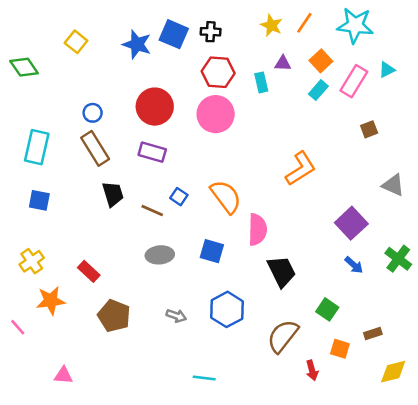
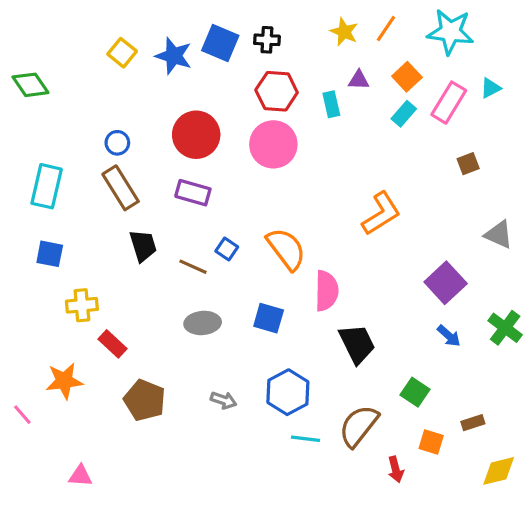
yellow square: (76, 42) -> (122, 53), moved
yellow cross: (32, 261) -> (82, 305), moved, turned 30
cyan line: (204, 378) -> (306, 439), moved

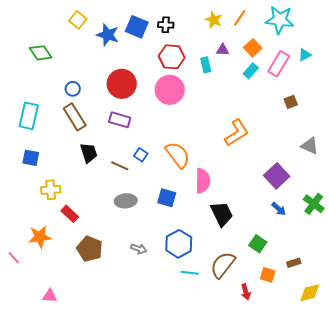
yellow square: (122, 53) -> (78, 20), moved
green diamond: (30, 85) -> (41, 53), moved

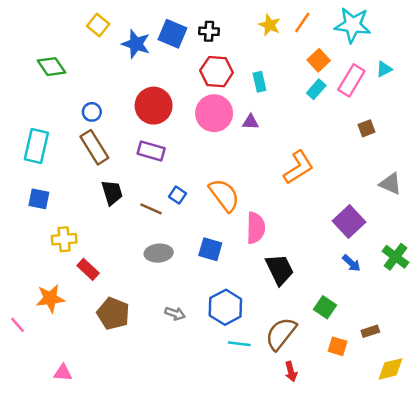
purple triangle: (223, 50) -> (251, 122), moved
red arrow: (246, 292) -> (291, 372), moved

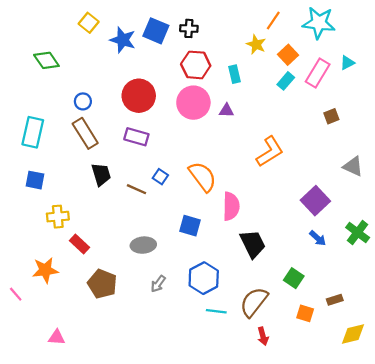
yellow star: (270, 25) -> (256, 44), moved
gray ellipse: (159, 253) -> (143, 245), moved
gray arrow: (175, 314) -> (158, 284), turned 108

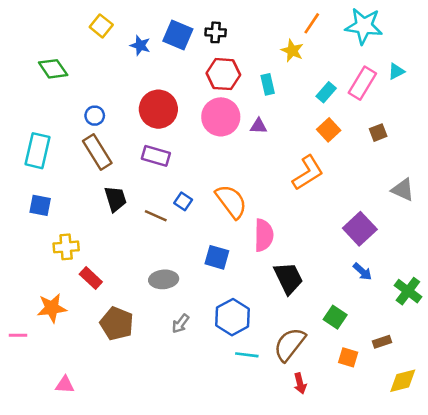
blue star: (123, 40) -> (140, 45), size x0.7
orange square: (288, 55) -> (329, 130), moved
green cross: (358, 233) -> (408, 291), moved
pink line: (16, 294) -> (18, 335), turned -49

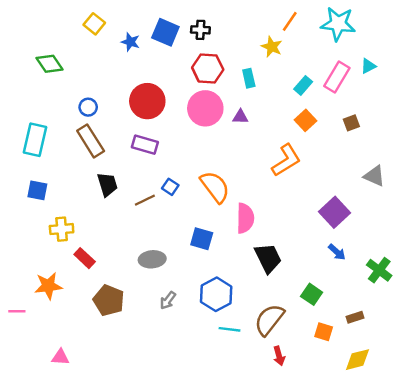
brown line: (156, 216) -> (145, 200), turned -50
yellow diamond: (403, 381) -> (357, 360), moved

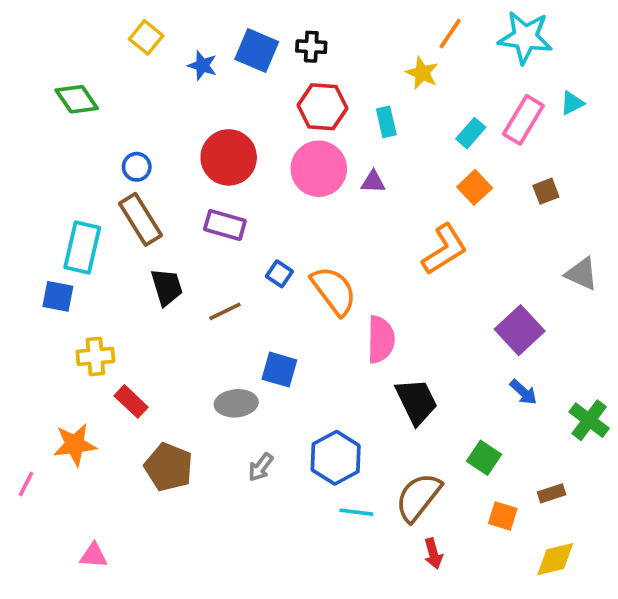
cyan rectangle: (35, 140) -> (82, 248), moved
blue square: (170, 187) -> (279, 274), moved
blue square: (202, 239) -> (279, 370), moved
pink line: (17, 311) -> (26, 484), turned -63

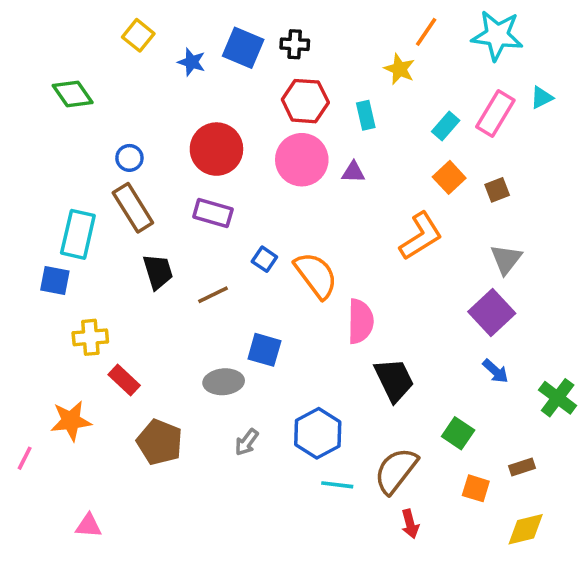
brown square: (546, 191) -> (497, 190), moved
gray triangle: (582, 274) -> (506, 259), moved, turned 44

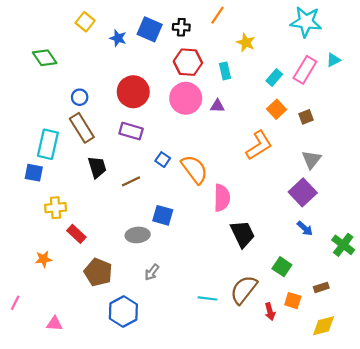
orange line: (426, 32) -> (217, 15), moved
orange star: (71, 421) -> (44, 259), size x0.7
blue hexagon: (318, 433) -> (123, 312), moved
pink line: (25, 458) -> (15, 303), moved
red arrow: (410, 524) -> (270, 312), moved

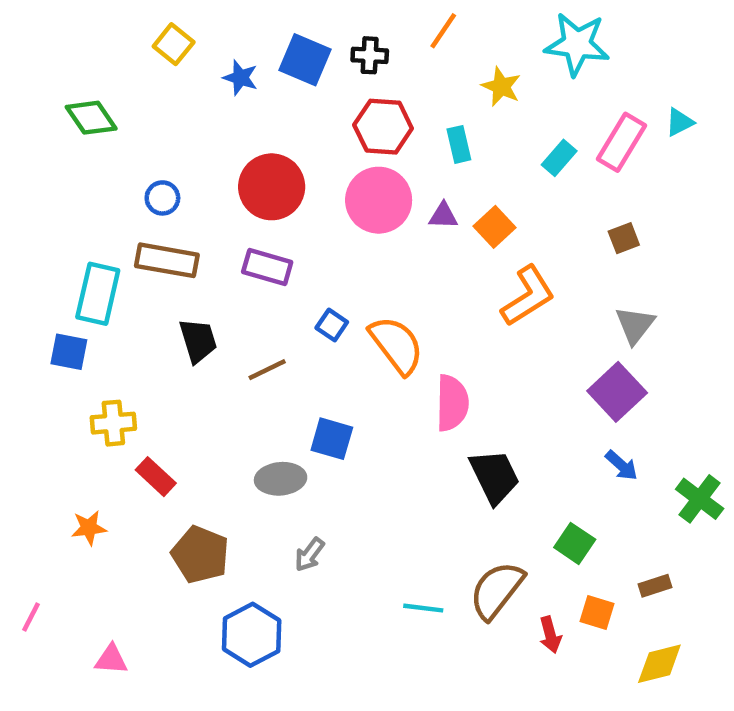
cyan star: (306, 22) -> (577, 44), moved
orange square: (276, 109) -> (495, 227), moved
brown rectangle: (82, 128) -> (167, 260), turned -48

